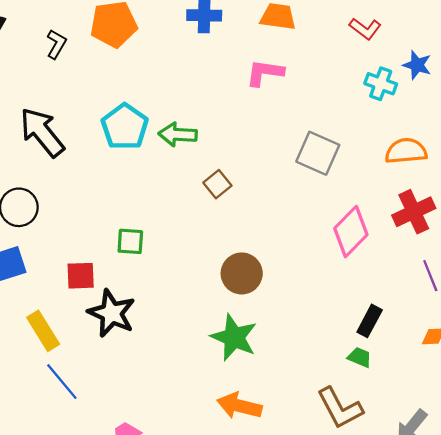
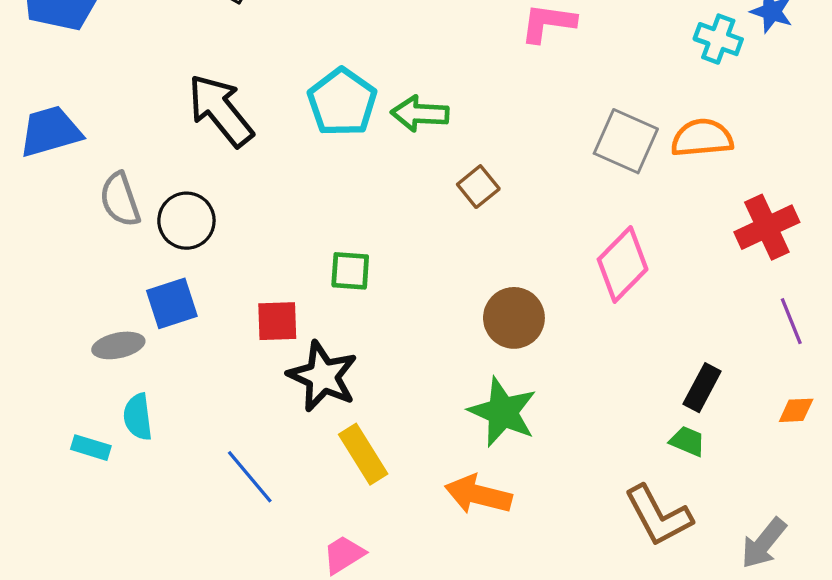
orange semicircle: (406, 151) -> (702, 138), moved
pink diamond: (351, 232) -> (623, 264), moved
yellow rectangle: (43, 331) -> (363, 454), moved
orange arrow: (239, 406) -> (478, 495), moved

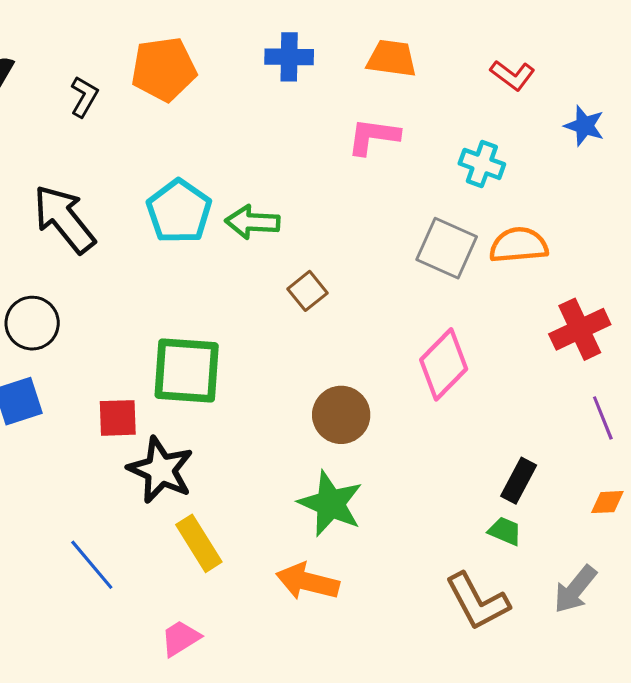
cyan cross: (718, 39) -> (482, 164), moved
green square: (350, 271) -> (187, 370), size x1.8
gray arrow: (764, 543) -> (575, 589), moved

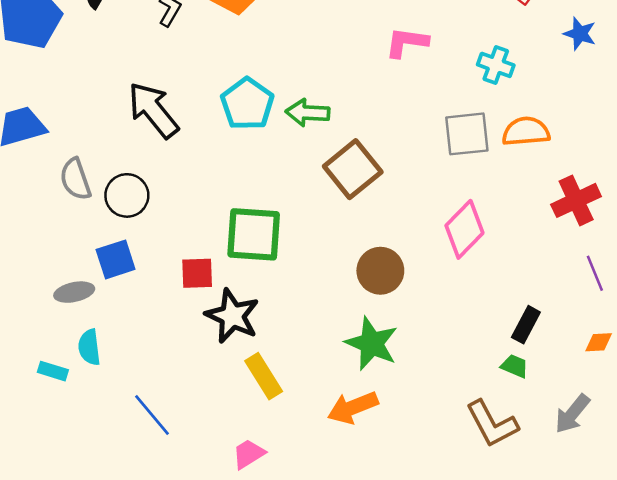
gray square: (447, 248) -> (467, 134), turned -30
brown square: (307, 291) -> (353, 169), size x1.8
blue line: (92, 565) -> (152, 415), moved
orange arrow: (307, 582) -> (353, 407), turned -36

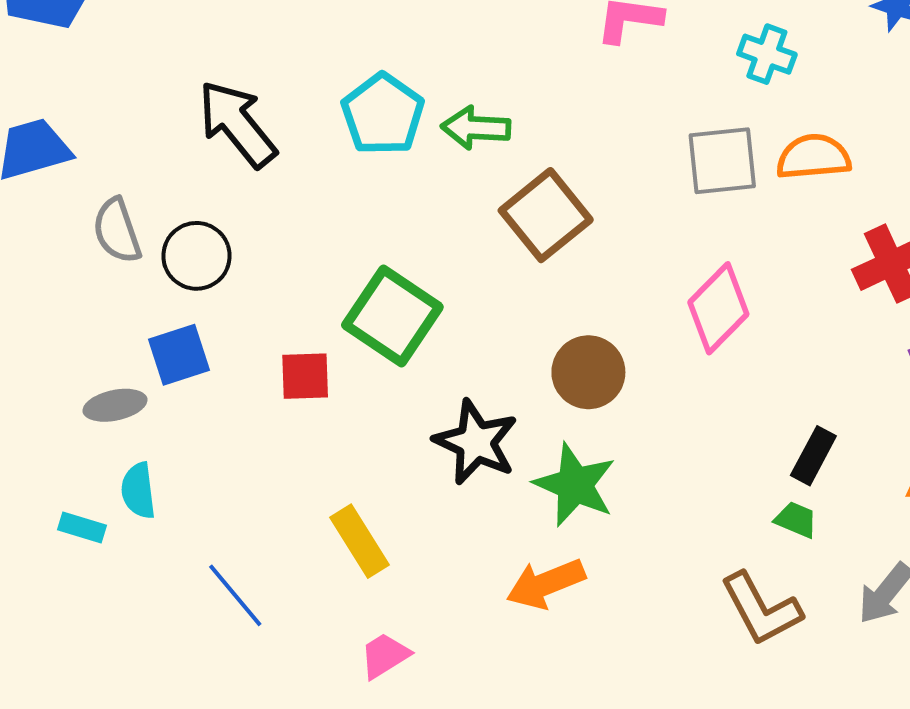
green square: (254, 234) -> (392, 316), turned 30
black star: (232, 316) -> (476, 442), moved
yellow rectangle: (264, 376) -> (359, 541), moved

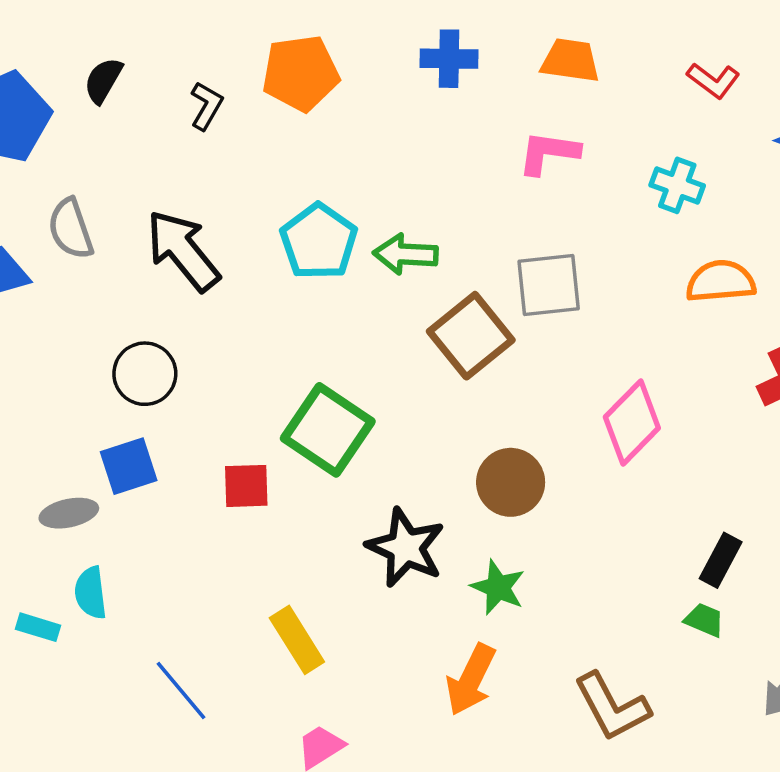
gray square: (722, 161) -> (549, 285), moved
gray semicircle: (117, 231) -> (71, 229), moved
green star: (575, 485) -> (498, 587), size x0.7
orange arrow: (546, 584) -> (471, 680), turned -42
brown L-shape: (761, 609) -> (612, 707), moved

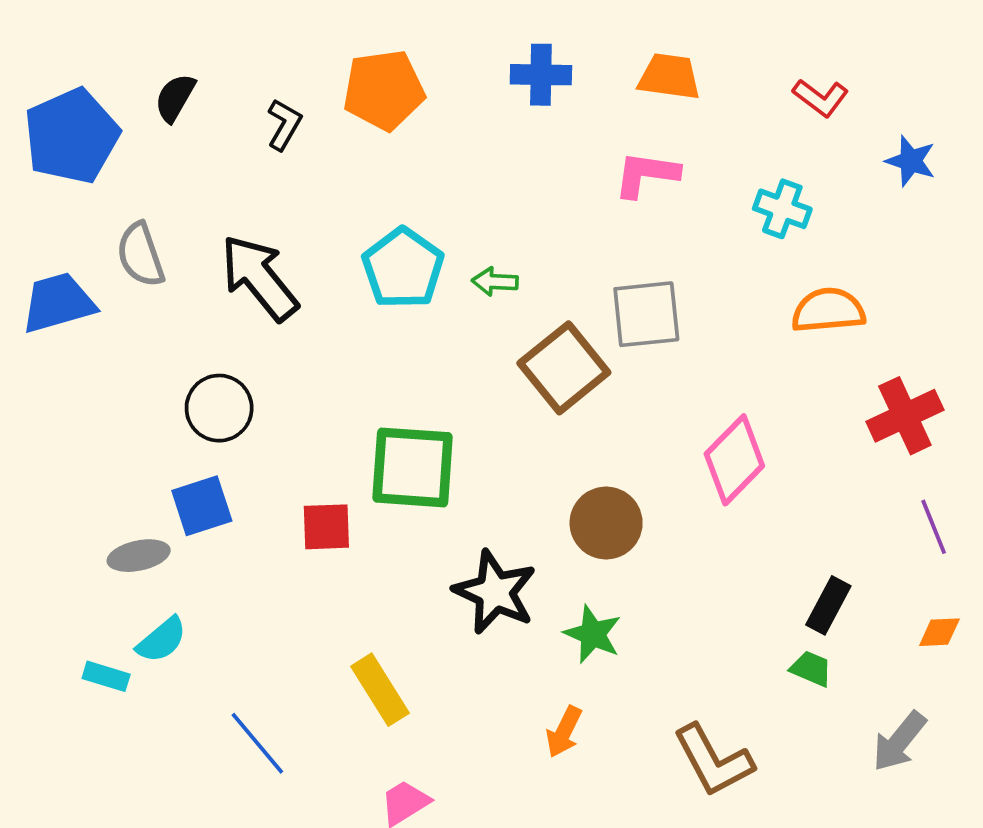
green arrow: (406, 254) -> (495, 282), size x0.7
green square: (328, 430) -> (413, 467), turned -30
cyan semicircle: (91, 593) -> (162, 640), turned -123
orange arrow: (471, 680) -> (564, 732), size x0.7

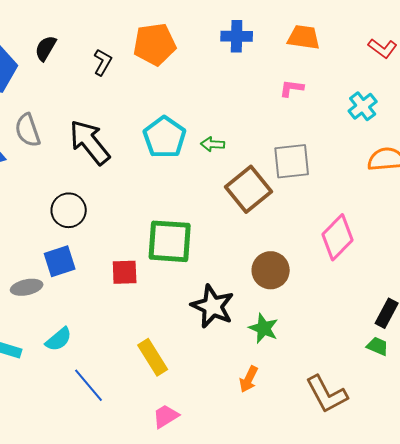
pink L-shape: (646, 174) -> (292, 88), size x0.7
cyan cross: (782, 209) -> (363, 106), turned 32
cyan semicircle: (162, 640) -> (59, 339), moved

